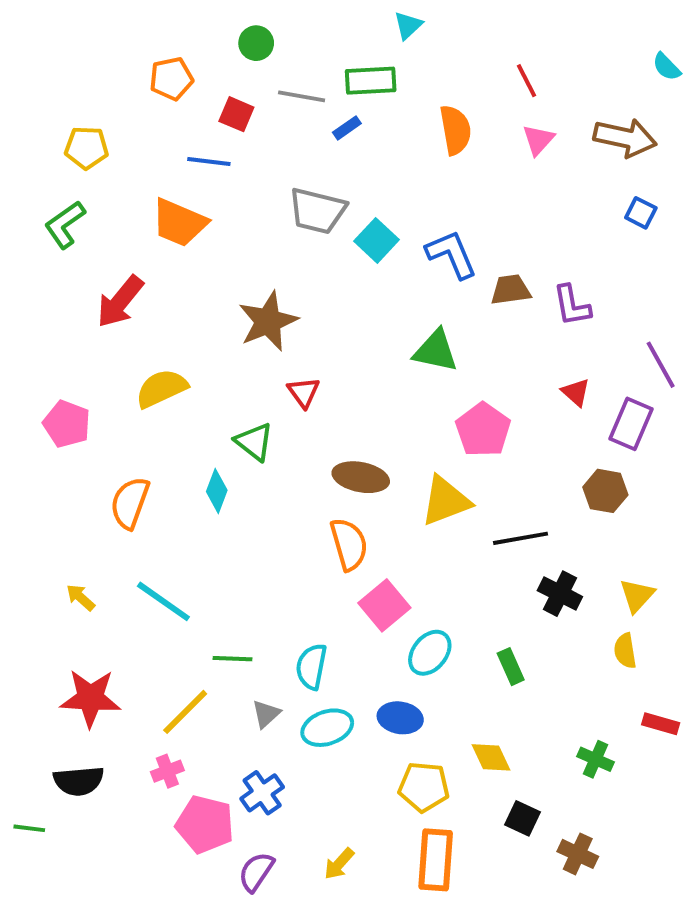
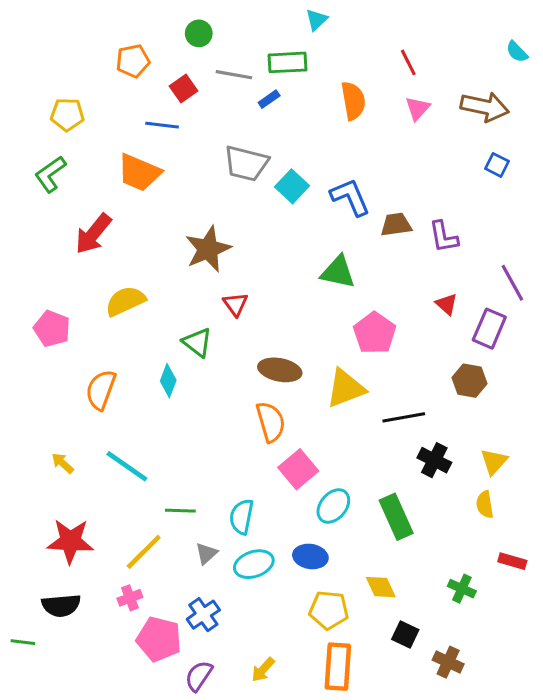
red square: (236, 114) -> (183, 88), turned 32
green rectangle: (511, 667) -> (396, 517), size x1.6

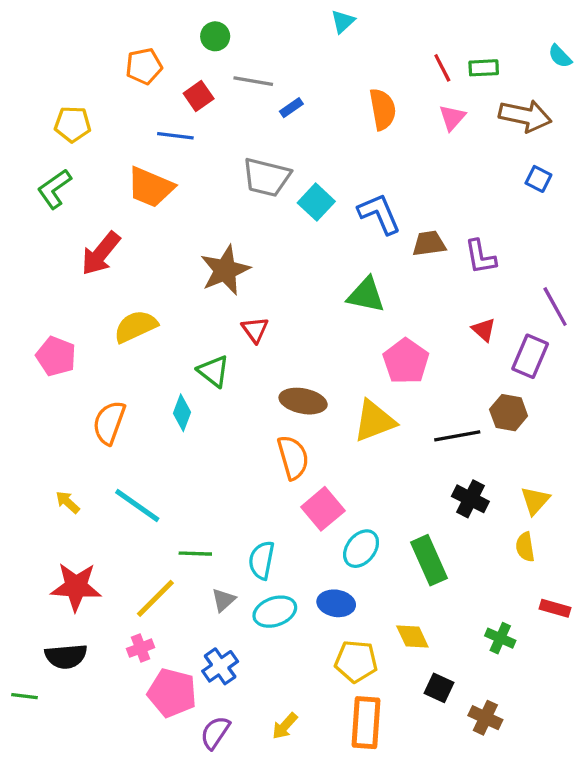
green rectangle: (287, 62) -> (484, 68), moved, size x0.7
black line: (404, 417) -> (457, 436), moved

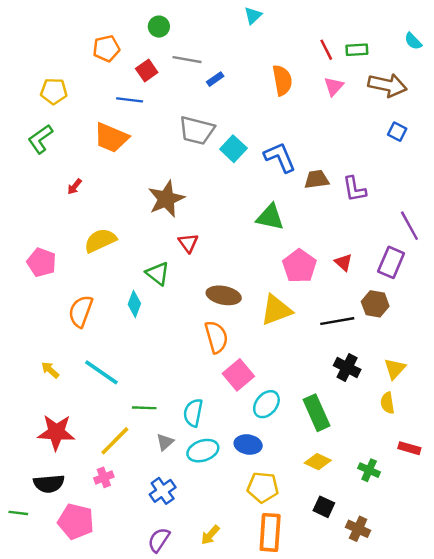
red arrow: (101, 254) -> (75, 187), size x0.5
red triangle: (484, 330) -> (343, 262), moved
yellow diamond: (412, 636) -> (318, 462), moved, turned -40
pink pentagon: (172, 693) -> (76, 521), moved

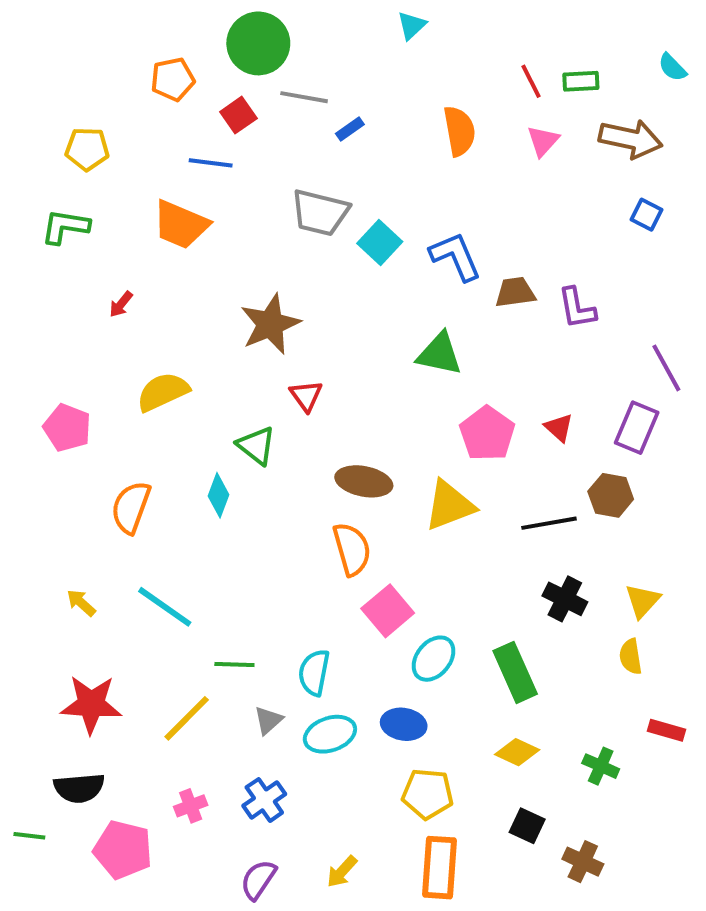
green circle: (159, 27) -> (258, 43), size x1.8
green L-shape: (40, 139) -> (65, 227), turned 44
pink cross: (104, 477) -> (191, 806), moved

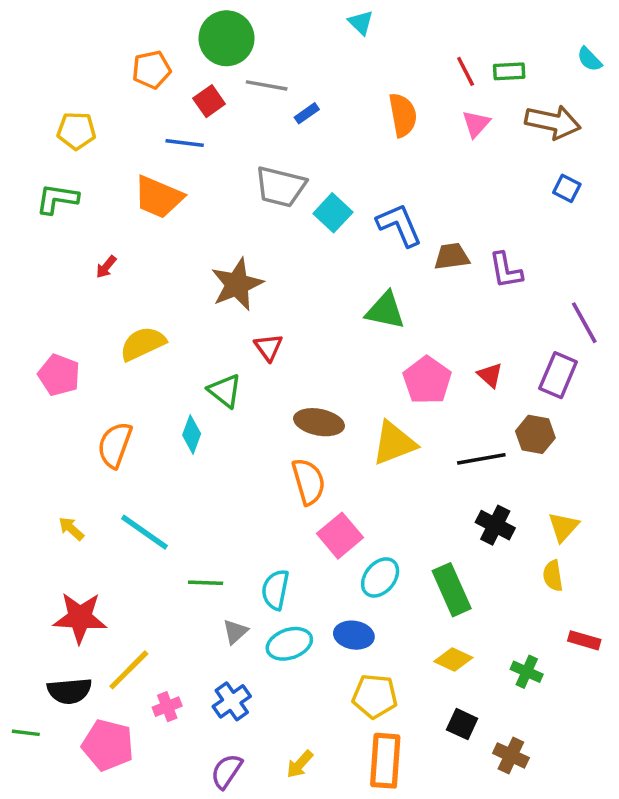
cyan triangle: (412, 26) -> (361, 23), turned -32
yellow line: (187, 718) -> (129, 670), moved

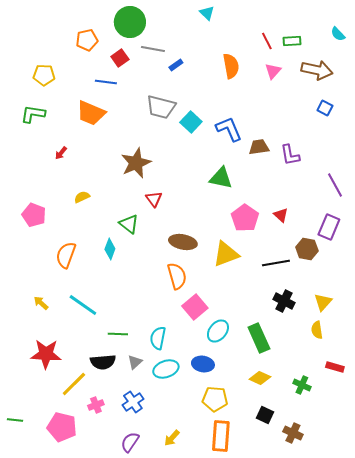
yellow semicircle: (143, 344) -> (82, 197), size x0.6
purple rectangle: (558, 375) -> (329, 227), moved
black semicircle: (69, 691) -> (103, 362), moved

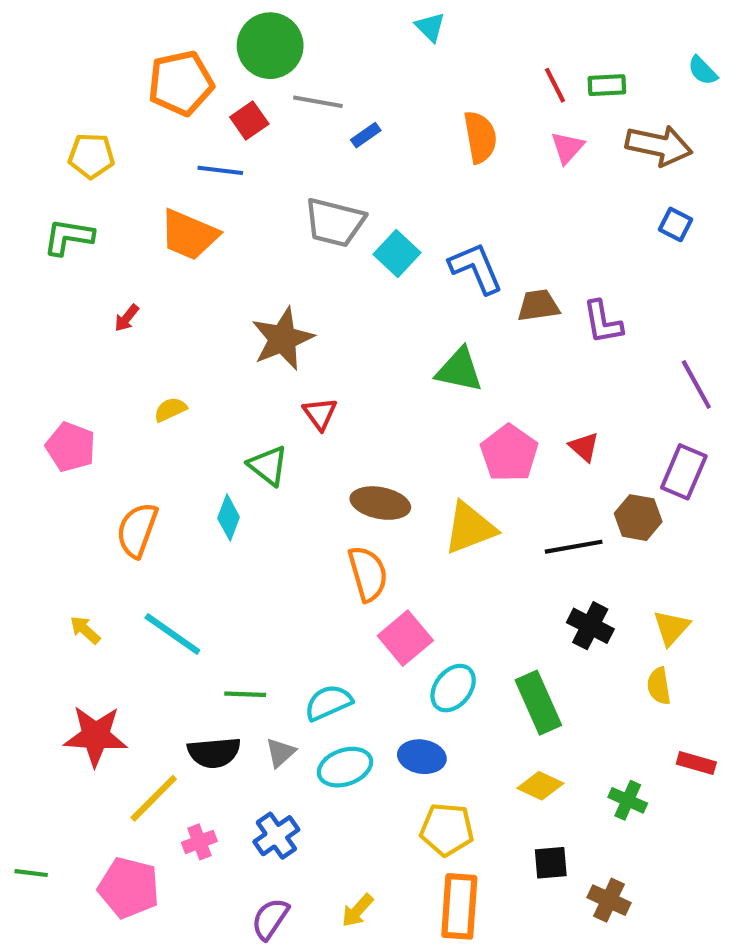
orange pentagon: (87, 40) -> (181, 83), size x1.4
cyan semicircle: (158, 338) -> (328, 703), turned 55
black square: (265, 415) -> (551, 863), turned -30

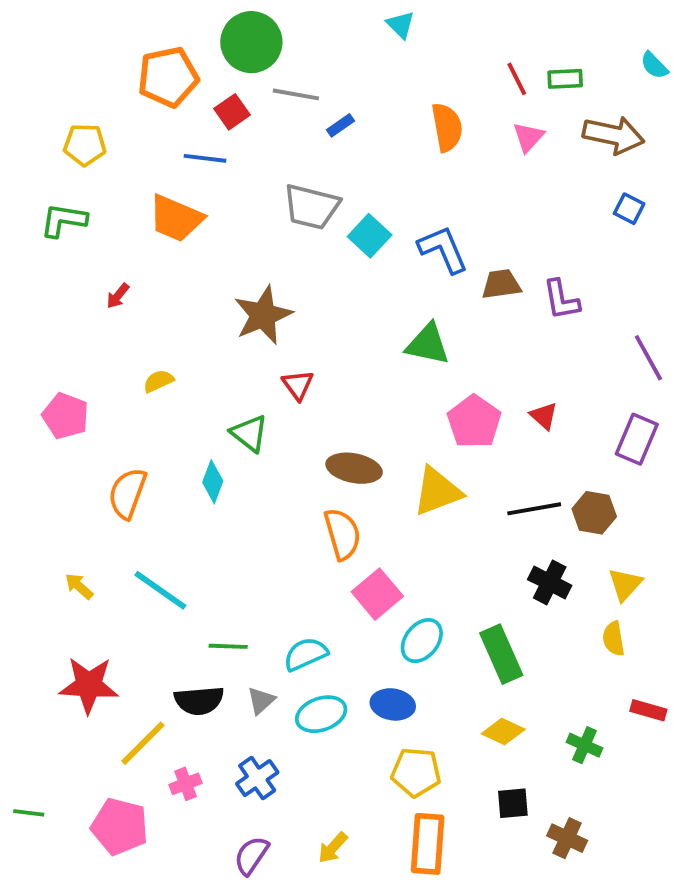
brown hexagon: (638, 518) -> (594, 513), moved

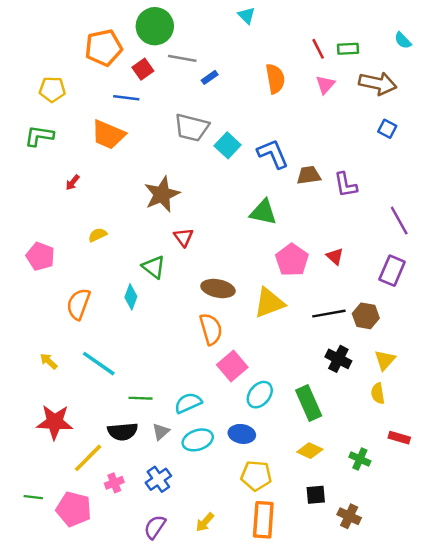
green line: (29, 813) -> (33, 497), moved

